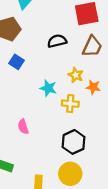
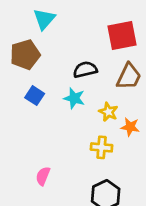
cyan star: (48, 88) -> (74, 98), moved
pink semicircle: (23, 127) -> (43, 176), turned 40

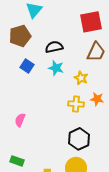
black semicircle: (85, 70) -> (54, 47), moved
orange star: (130, 127) -> (97, 99), moved
pink semicircle: (43, 176) -> (20, 120), moved

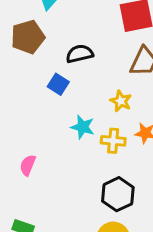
blue square: (27, 66) -> (58, 84), moved
cyan star: (56, 68) -> (83, 127), moved

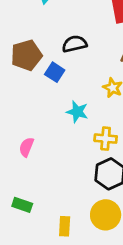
brown pentagon: (28, 37) -> (26, 55), moved
yellow cross: (113, 141) -> (106, 139), moved

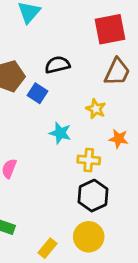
yellow rectangle: (65, 226) -> (47, 248), turned 36

